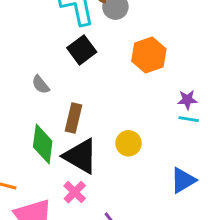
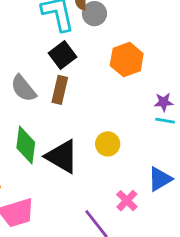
gray semicircle: (41, 85) -> (23, 88), size x1.5
brown rectangle: (74, 118) -> (60, 90), moved
pink cross: (75, 192) -> (127, 201), moved

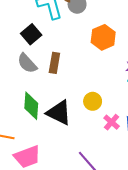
black square: (63, 55) -> (31, 34), moved
pink cross: (127, 201) -> (112, 122), moved

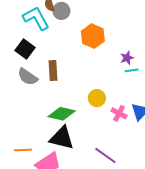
green diamond: (31, 106) -> (62, 114), moved, turned -68
black triangle: (59, 113) -> (62, 138), moved

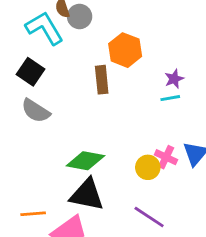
brown rectangle: (53, 70) -> (102, 80), moved
cyan line: (132, 70) -> (170, 98), moved
yellow circle: (97, 98) -> (148, 167), moved

